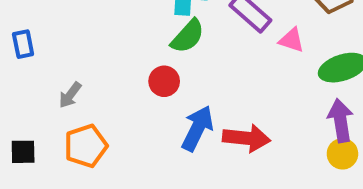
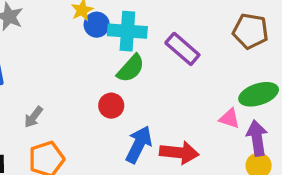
pink triangle: (292, 40) -> (229, 119), moved

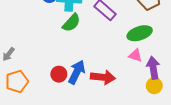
green ellipse: (259, 94) -> (140, 33), moved
red circle: (111, 106) -> (59, 74), moved

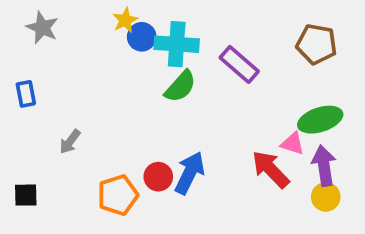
green ellipse: (140, 33) -> (320, 120), moved
red arrow: (103, 77) -> (271, 169), moved, turned -140
orange pentagon: (17, 81) -> (118, 195), moved

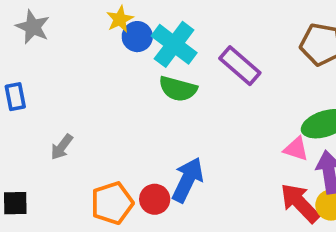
cyan cross: (177, 44) -> (174, 44), turned 33
green semicircle: (180, 86) -> (178, 89), turned 63
red arrow: (271, 169) -> (300, 203), moved
red circle: (158, 177) -> (155, 199), moved

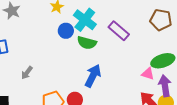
blue circle: (137, 37) -> (66, 31), moved
blue arrow: (188, 180) -> (93, 76), moved

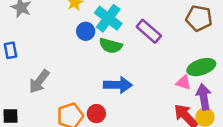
gray arrow: (27, 73) -> (39, 81), size x1.5
blue arrow: (93, 76) -> (118, 85), turned 65

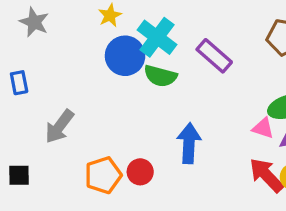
blue circle: (86, 31) -> (125, 56), size x1.5
blue arrow: (118, 85) -> (189, 143), moved, turned -88

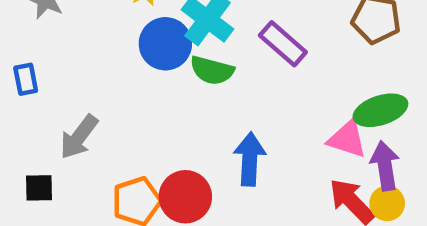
pink triangle: (263, 128) -> (347, 139), size x1.4
red circle: (140, 172) -> (185, 197), size x1.5
black square: (19, 175) -> (39, 188), moved

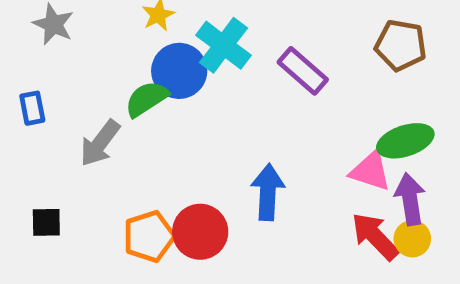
green semicircle: (212, 70) -> (147, 99), moved, turned 132
gray arrow: (79, 137) -> (100, 143), moved

